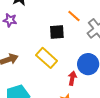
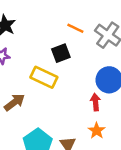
yellow rectangle: (47, 58) -> (44, 77), moved

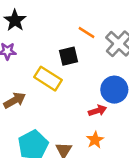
red arrow: (95, 102) -> (97, 111), turned 70

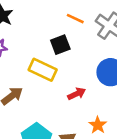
red arrow: (97, 111) -> (77, 94), moved

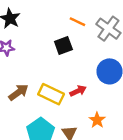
yellow rectangle: (43, 70) -> (51, 94), moved

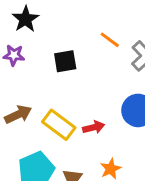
black square: (63, 46) -> (65, 61), moved

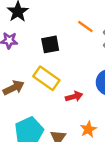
yellow rectangle: (59, 125) -> (46, 78), moved

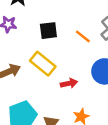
orange line: (85, 27) -> (83, 36), moved

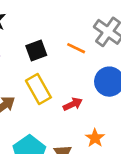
yellow rectangle: (43, 64) -> (38, 89), turned 35

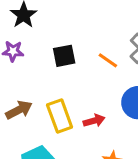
yellow rectangle: (38, 89) -> (60, 116), moved

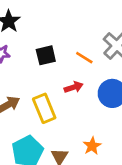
red arrow: (94, 121) -> (74, 87), moved

